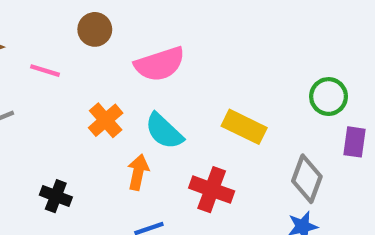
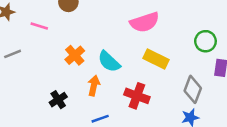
pink semicircle: (160, 64) -> (145, 22), moved
black cross: (56, 196) -> (58, 100), moved, turned 36

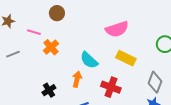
orange cross: (75, 55) -> (51, 47), moved

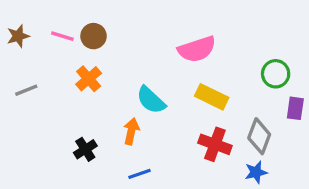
brown circle: (57, 13) -> (94, 36), moved
pink line: (34, 32) -> (62, 36), moved
red cross: (111, 87) -> (215, 144), moved

